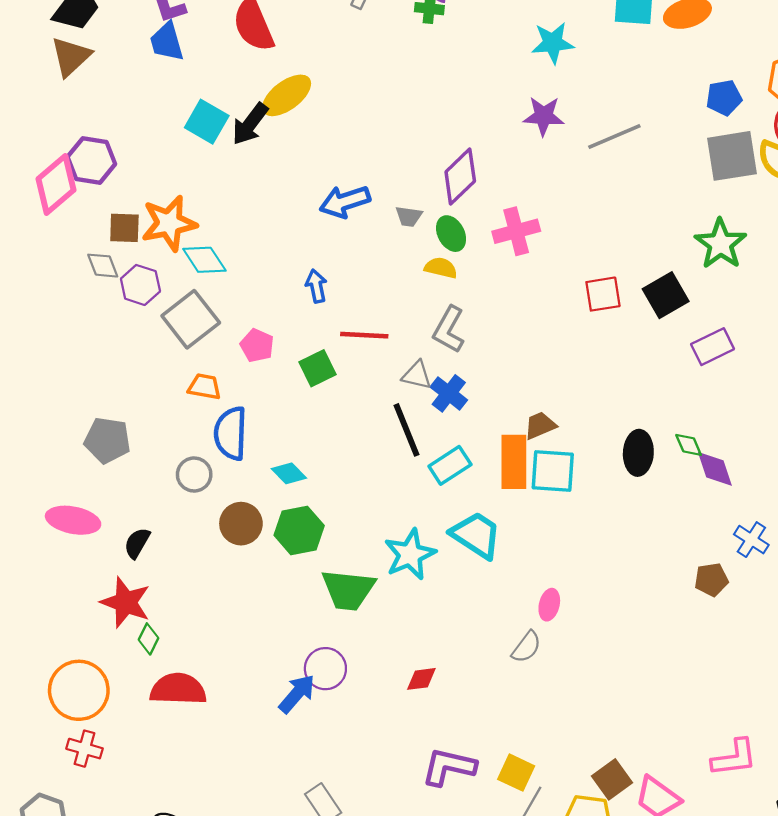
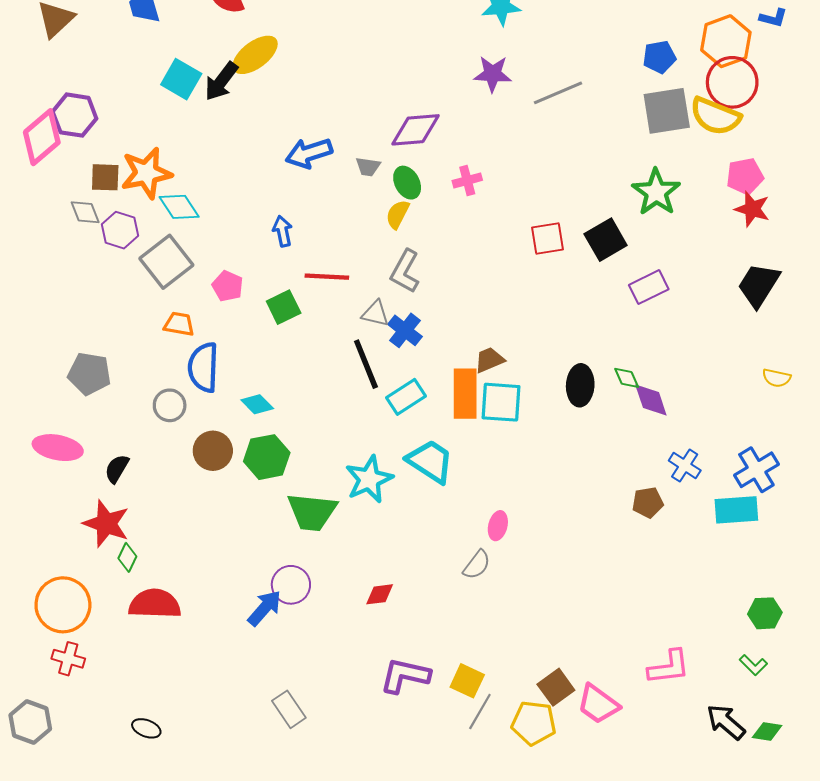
purple diamond: (460, 176) -> (416, 130), turned 39
pink cross: (516, 231) -> (467, 180), size x0.7
yellow semicircle: (441, 268) -> (398, 214), turned -76

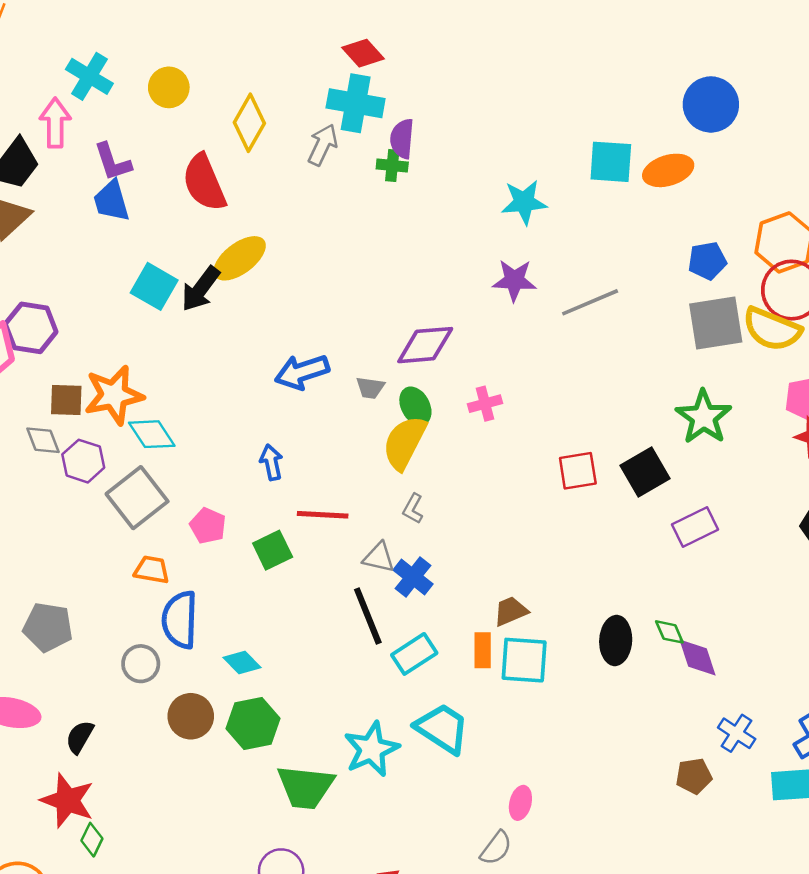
yellow semicircle: (398, 214) -> (404, 443), size x1.6
gray L-shape: (405, 271) -> (413, 509), size x0.6
orange rectangle: (465, 394) -> (483, 650), size x0.6

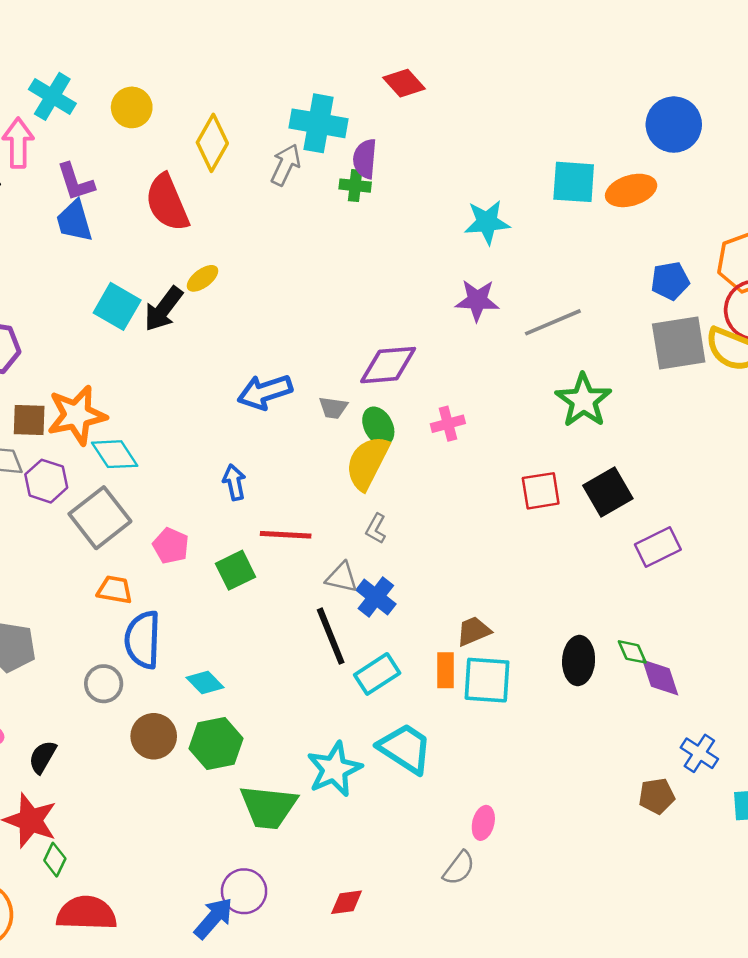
red diamond: (363, 53) -> (404, 83), moved
yellow ellipse: (240, 258) -> (203, 278), size x0.6
green star: (704, 417) -> (583, 400), moved

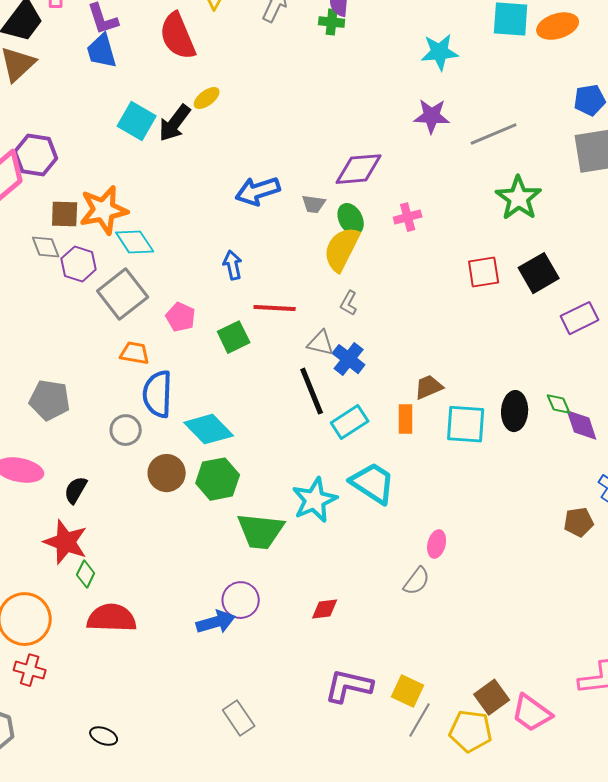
cyan square: (487, 680) -> (466, 424), moved
cyan diamond: (205, 682) -> (209, 429), size x1.6
blue arrow: (214, 918) -> (216, 622), turned 33

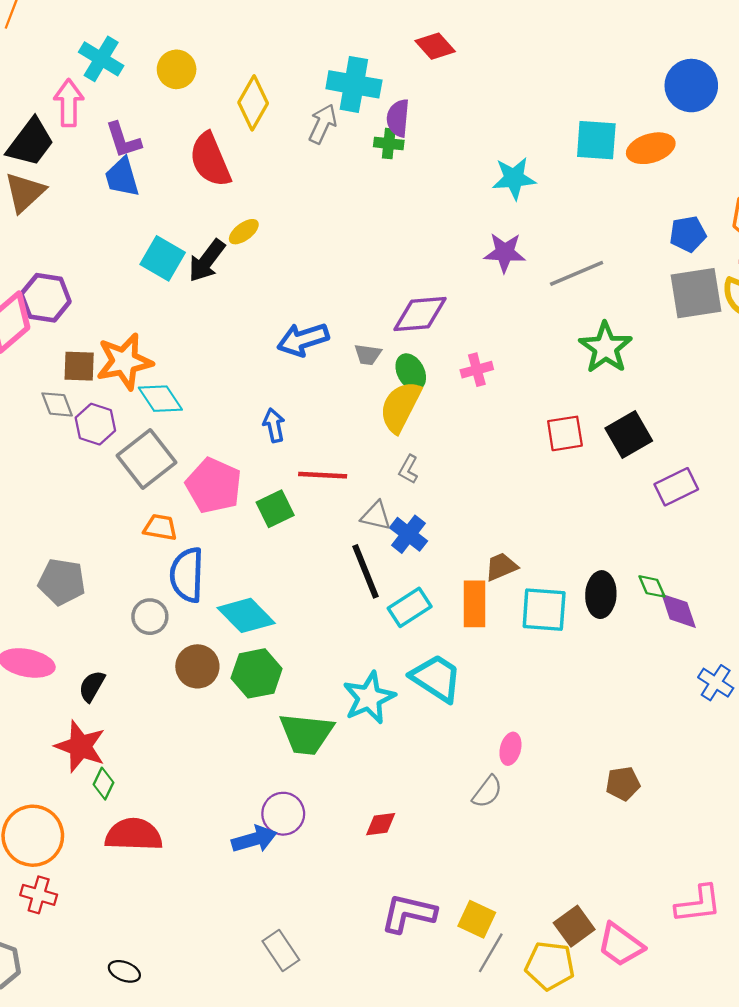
pink pentagon: (181, 317) -> (214, 486), size x1.6
orange rectangle: (406, 419) -> (475, 604), size x1.4
brown pentagon: (579, 522) -> (623, 784), moved

